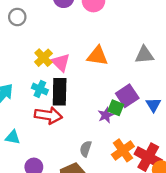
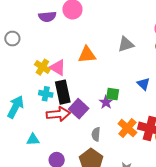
purple square: (127, 96) -> (79, 109), moved

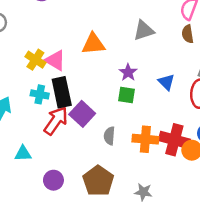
purple star: (106, 102) -> (128, 72), moved
red arrow: (58, 114) -> (56, 121), turned -50
orange cross: (127, 128) -> (145, 139), turned -36
gray semicircle: (96, 134) -> (109, 136), moved

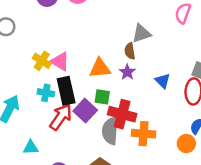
brown semicircle: (188, 34) -> (130, 51), moved
orange triangle: (93, 44) -> (100, 68), moved
green square: (126, 95) -> (102, 97), moved
gray semicircle: (109, 136) -> (110, 131), size x1.6
red cross: (174, 140) -> (122, 114), moved

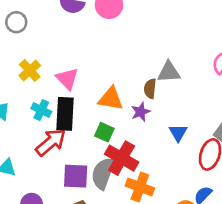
yellow cross: (42, 61) -> (30, 70), moved
purple square: (85, 111) -> (76, 176), moved, turned 35

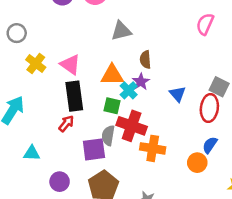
gray circle: (16, 22) -> (17, 33), moved
gray triangle: (169, 72) -> (121, 31), moved
cyan cross: (41, 110) -> (129, 90), moved, turned 30
red arrow: (51, 142) -> (66, 124), size x0.6
gray semicircle: (103, 173) -> (108, 135), moved, size x0.7

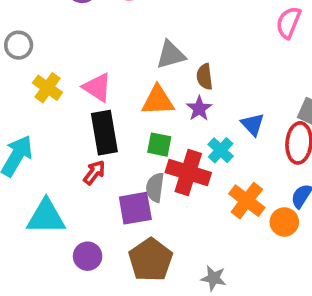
gray triangle: (121, 31) -> (171, 55), moved
cyan cross: (129, 90) -> (221, 150), moved
orange cross: (153, 148) -> (247, 201), moved, turned 30
cyan triangle: (32, 153) -> (46, 217), size x1.6

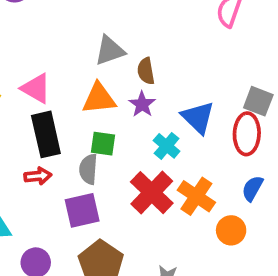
blue triangle: (253, 124) -> (198, 117), size x1.4
red arrow: (94, 172) -> (38, 176), turned 50
red cross: (188, 172) -> (152, 193), moved, turned 30
gray semicircle: (155, 187) -> (88, 169), moved
orange circle: (284, 222) -> (231, 230), moved

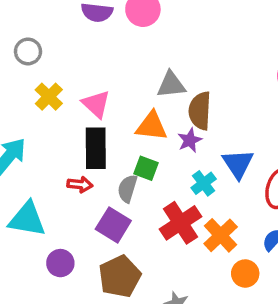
brown semicircle: (146, 71) -> (200, 111), size x1.5
purple square: (82, 210) -> (113, 225), turned 32

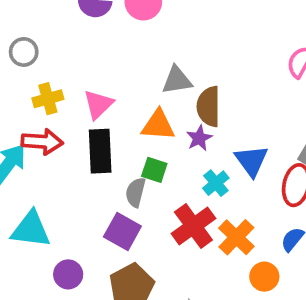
yellow cross: (49, 97) -> (48, 99), turned 32
pink triangle: (96, 104) -> (98, 104), turned 36
red arrow: (80, 185) -> (42, 142), moved, size x1.5

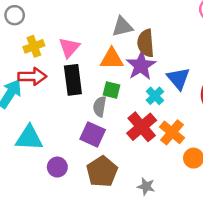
purple star: (199, 138) -> (141, 66), size x1.6

